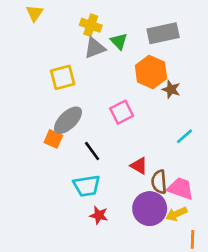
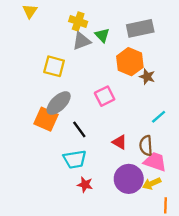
yellow square: (63, 77) -> (54, 66), turned 30
orange square: (53, 139) -> (46, 119), size x1.5
brown semicircle: (159, 182) -> (146, 146), moved

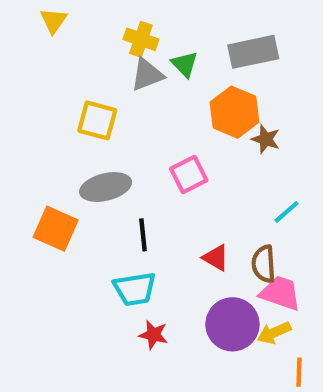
gray ellipse: (59, 103) -> (106, 187), turned 30
orange square: (46, 119) -> (56, 229), moved
black line: (79, 129) -> (143, 235), turned 30

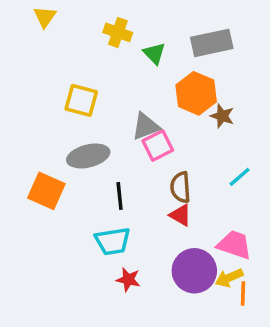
gray triangle: (147, 75) -> (146, 126), moved
brown semicircle: (264, 264) -> (180, 187), moved
orange line: (299, 372) -> (243, 293), moved

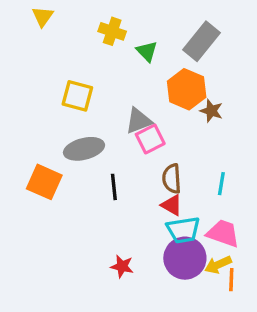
gray rectangle: (212, 43) -> (201, 41), turned -39
cyan line: (240, 177) -> (221, 184), moved, turned -40
cyan trapezoid: (113, 241) -> (183, 230), moved

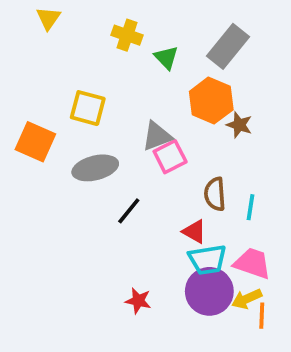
brown semicircle: (172, 179) -> (215, 194), moved
orange square: (44, 182) -> (35, 142), moved
black line: (114, 187) -> (129, 211), turned 45

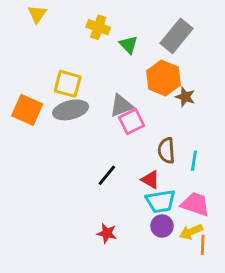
gray ellipse: (95, 168) -> (71, 110), moved
black line: (129, 211) -> (107, 175), moved
purple circle: (209, 291) -> (162, 226), size x0.6

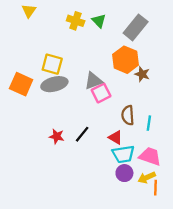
green triangle: (129, 45) -> (99, 21), moved
red star: (107, 233) -> (57, 136), moved

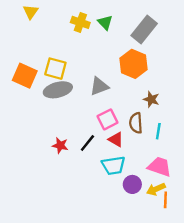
brown star: (142, 74) -> (151, 99), moved
orange square: (21, 84) -> (25, 76), moved
pink square: (101, 93) -> (107, 119), moved
red triangle: (116, 137) -> (116, 139), moved
cyan trapezoid: (123, 154) -> (113, 166), moved

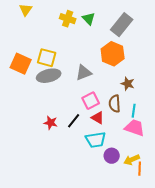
pink trapezoid: (160, 167) -> (135, 128), moved

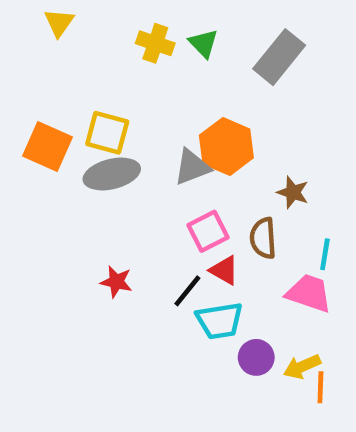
orange hexagon: (113, 54) -> (226, 146), moved
cyan line: (134, 111) -> (325, 254), moved
black line: (74, 121) -> (187, 291), moved

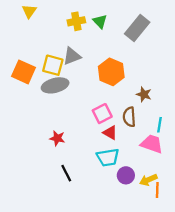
yellow cross: (155, 43) -> (76, 21), turned -30
gray triangle: (192, 167) -> (72, 56), moved
black line: (187, 291) -> (66, 173), moved, turned -66

